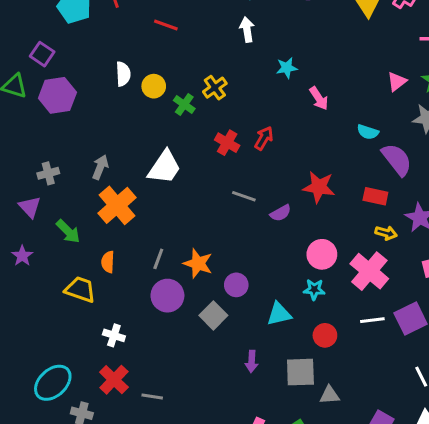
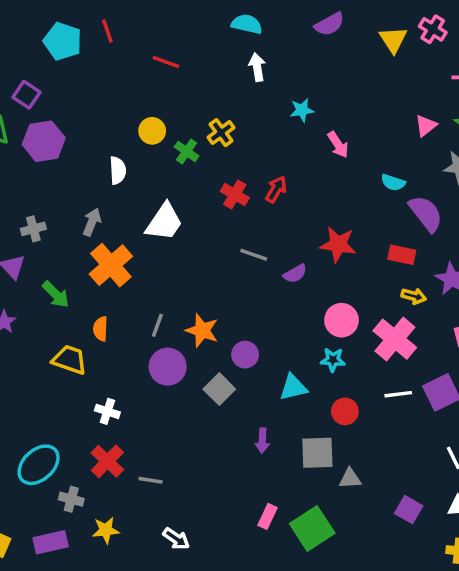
white semicircle: (123, 74) -> (118, 170), moved

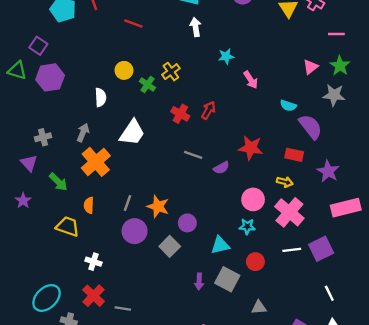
yellow arrow: (414, 296) -> (285, 182), moved
gray square: (317, 453) -> (227, 279), moved, turned 30

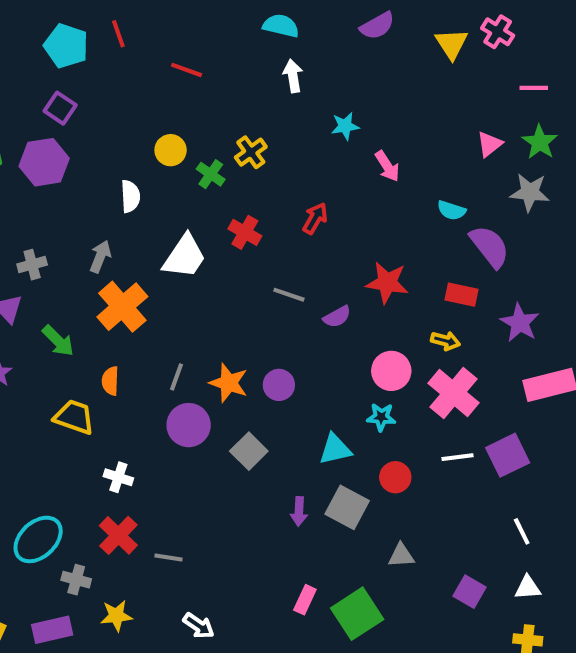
purple square: (38, 46) -> (60, 108), moved
red cross: (180, 114) -> (245, 232), moved
purple circle: (187, 223) -> (279, 385), moved

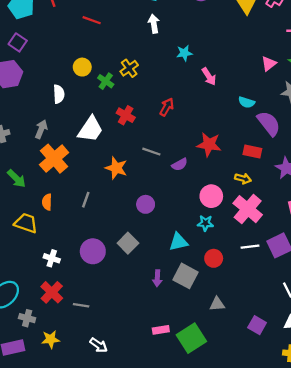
orange star: (229, 383) -> (116, 168), moved
purple circle: (189, 425) -> (93, 251), moved
pink rectangle: (305, 600) -> (161, 330), turned 56

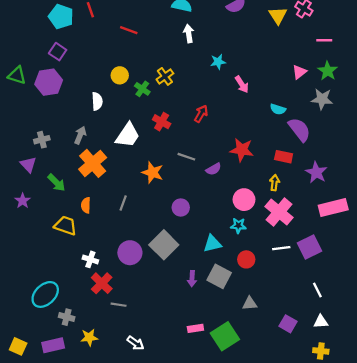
yellow arrow: (243, 179) -> (274, 183), turned -98
gray square: (128, 243) -> (164, 245), size x1.4
red cross: (52, 292) -> (102, 283), moved

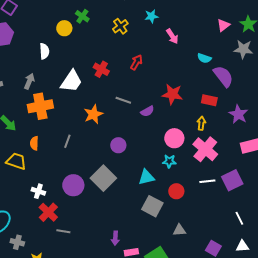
yellow cross: (165, 76) -> (120, 26), moved
green cross: (142, 89) -> (82, 16), moved
orange cross: (93, 163) -> (40, 106), turned 30
orange star: (152, 172) -> (93, 114), turned 30
purple arrow: (192, 279) -> (115, 238), moved

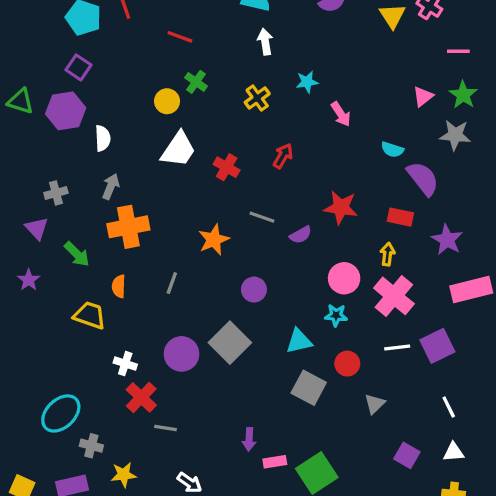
white semicircle: (44, 51) -> (103, 138), moved
white trapezoid: (71, 81) -> (178, 150), moved
gray triangle: (179, 230) -> (375, 404), moved, turned -40

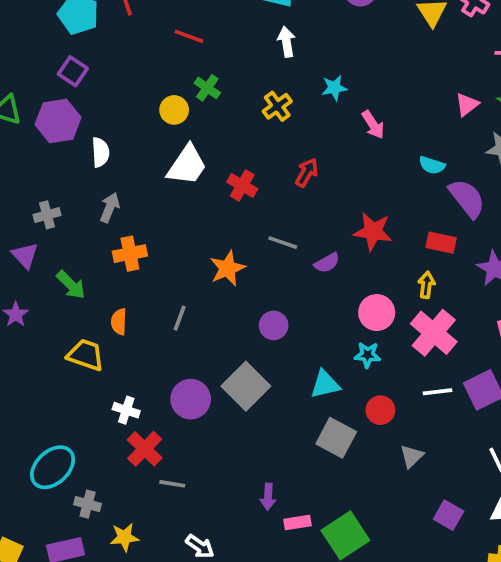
orange cross: (128, 227) -> (130, 254), size x0.7

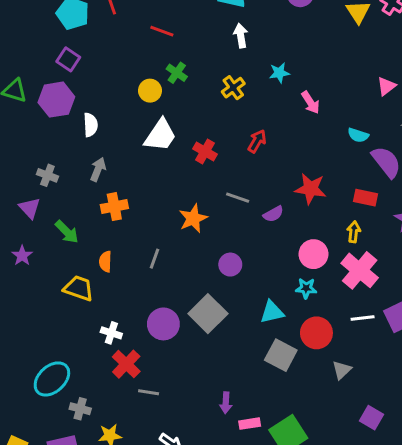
gray cross: (47, 215) -> (47, 175), turned 36
red circle: (380, 410) -> (316, 333), size x1.4

